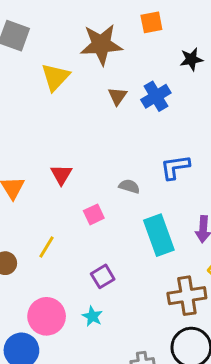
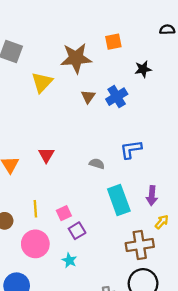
pink square: (94, 214) -> (64, 213), moved
yellow line: (47, 247) -> (35, 209), turned -35
pink circle: (47, 316) -> (35, 244), moved

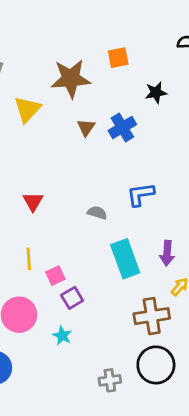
yellow line: (35, 209) -> (29, 259), moved

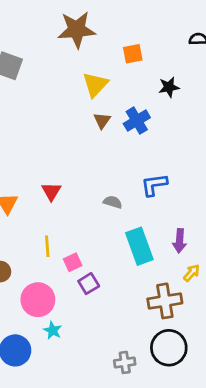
brown star: (71, 79) -> (77, 30), moved
yellow triangle: (27, 109) -> (95, 84), moved
cyan star: (62, 336) -> (53, 330), moved

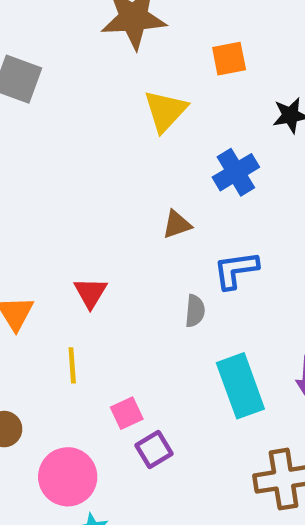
brown triangle: (102, 121) -> (177, 224), moved, turned 36
blue L-shape: (154, 185) -> (236, 270), moved
gray semicircle: (113, 202) -> (195, 311), turned 78
yellow line: (47, 246) -> (72, 365), moved

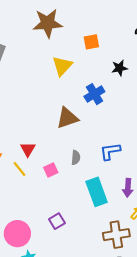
brown triangle: (177, 224) -> (67, 118), size x1.6
blue L-shape: (236, 270) -> (110, 151), moved
yellow line: (72, 365) -> (19, 169), moved, turned -35
pink square: (127, 413) -> (51, 170), moved

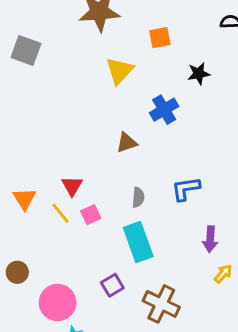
brown triangle: (67, 118) -> (127, 143), size x0.7
pink square: (51, 170) -> (91, 215), moved
cyan rectangle: (97, 192) -> (138, 242), moved
brown cross: (116, 235) -> (161, 304), moved, turned 35

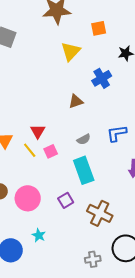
gray semicircle: (138, 197) -> (84, 139), turned 56
pink circle: (58, 302) -> (28, 198), moved

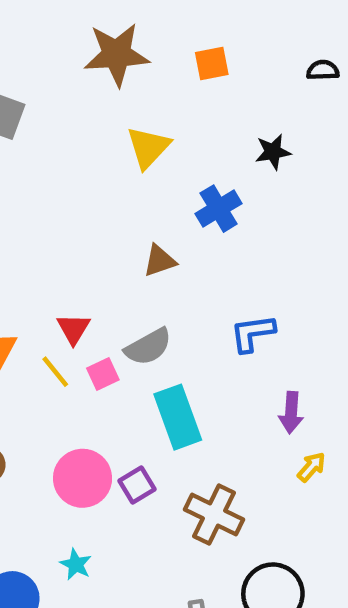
orange square: (99, 28) -> (212, 63), moved
gray semicircle: (84, 139) -> (148, 347), moved, size x1.5
pink circle: (28, 198) -> (83, 478), moved

